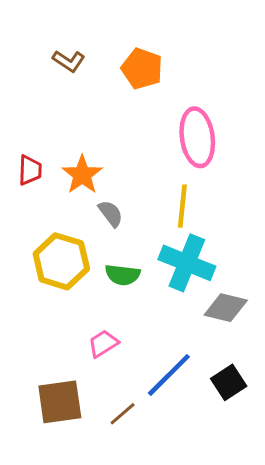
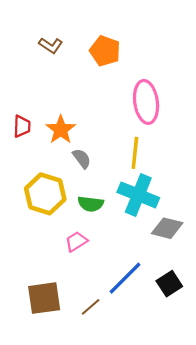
pink trapezoid: (103, 344) -> (76, 242), moved

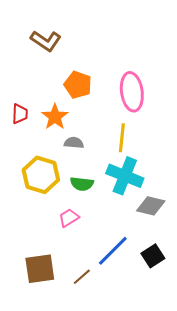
brown L-shape: (51, 45) -> (46, 41), size x1.4
orange pentagon: (105, 51) -> (78, 85), moved
gray semicircle: (82, 158) -> (74, 143), turned -48

